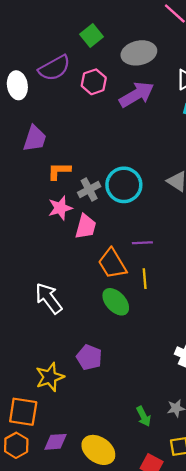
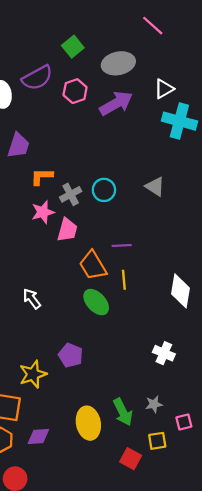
cyan circle: (124, 185) -> (104, 190), size x0.7
white arrow: (49, 298) -> (32, 299), size x0.7
green arrow: (144, 416) -> (123, 412), size x1.4
yellow ellipse: (98, 450) -> (88, 423), moved, turned 44

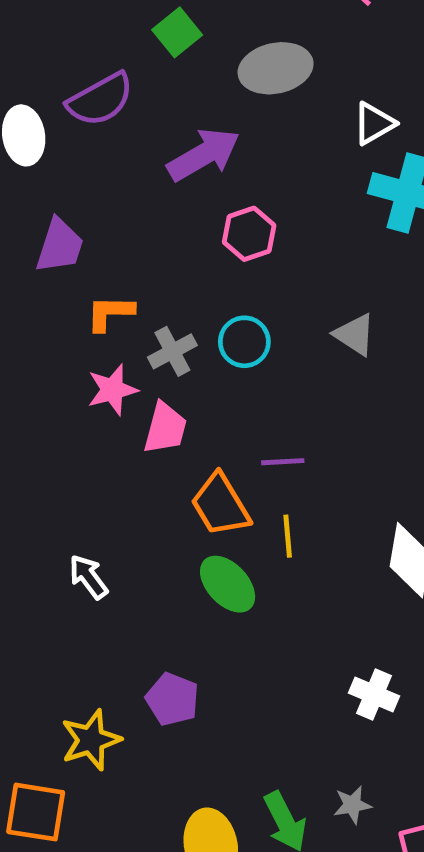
pink hexagon: (75, 91) -> (249, 234), moved
purple arrow: (116, 103) -> (204, 155), moved

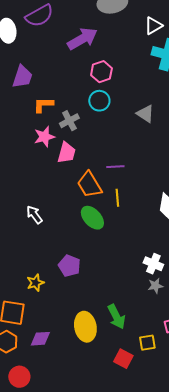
cyan circle: (244, 342) -> (99, 101), moved
yellow star: (91, 740) -> (35, 283), size x0.7
gray star: (352, 805) -> (155, 286), moved

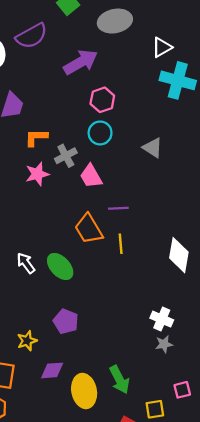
pink trapezoid: (66, 153) -> (91, 176), moved, turned 135
green ellipse: (92, 218) -> (60, 267), moved
purple diamond: (40, 339) -> (52, 370), moved

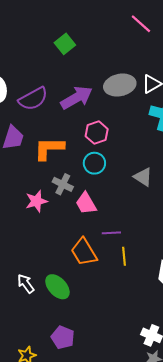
gray ellipse: (115, 21) -> (120, 85), moved
purple semicircle: (32, 36) -> (33, 99), moved
orange L-shape: (36, 137) -> (49, 148), moved, size x1.4
gray cross: (66, 156) -> (63, 184), turned -36
yellow line: (121, 244) -> (124, 256), moved

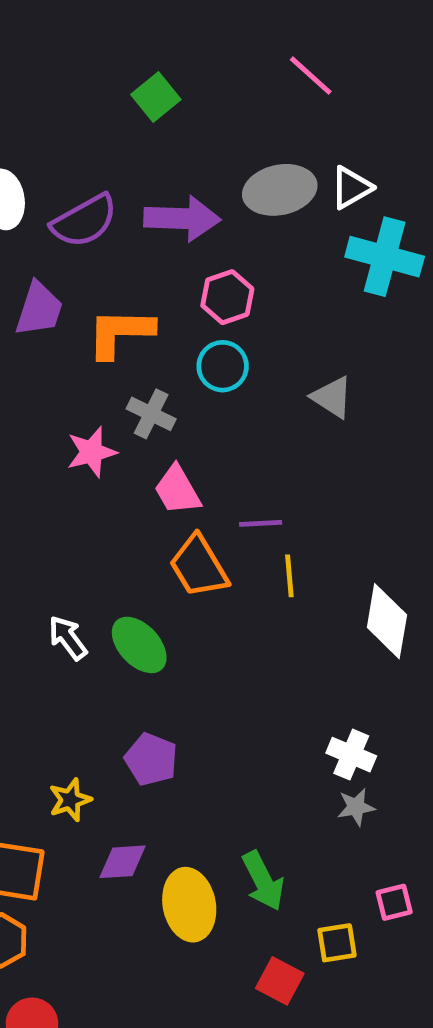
pink line: (141, 24) -> (311, 76), moved
purple arrow: (76, 98) -> (182, 218), turned 32
pink trapezoid: (86, 203) -> (177, 490), moved

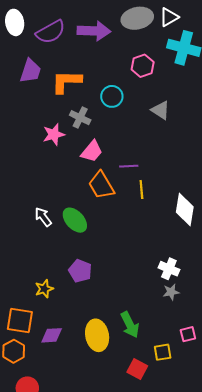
pink hexagon: (227, 297) -> (143, 66), moved
pink trapezoid: (177, 490) -> (92, 151), turned -110
purple diamond: (123, 862) -> (52, 335), moved

